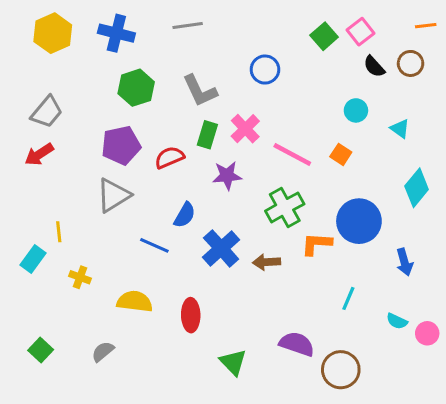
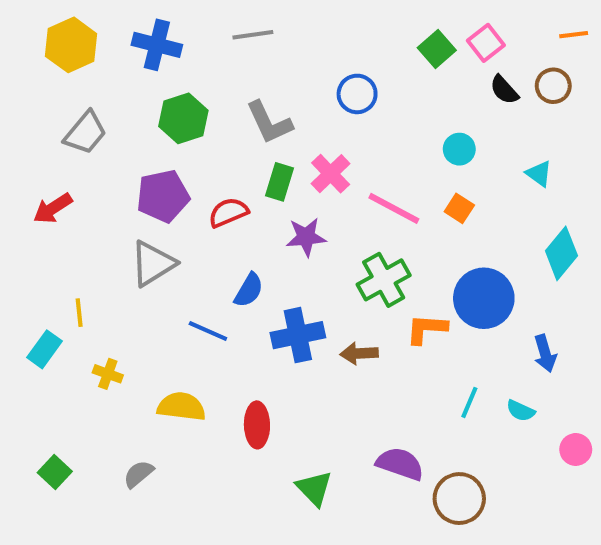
cyan circle: (356, 110) -> (459, 149), moved
gray trapezoid: (47, 112) -> (85, 133), moved
blue cross: (221, 248) -> (298, 335), turned 30
cyan semicircle: (397, 321) -> (521, 411), moved

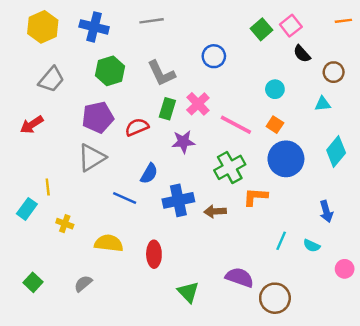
brown circle: (553, 86) -> (334, 72), moved
cyan triangle: (539, 174) -> (323, 104), turned -42
blue circle: (484, 298) -> (286, 159), moved

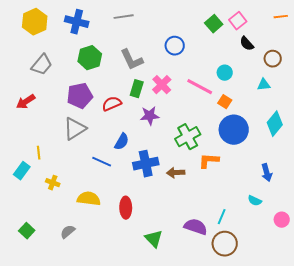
pink line: (236, 125) -> (200, 87), moved
cyan line: (281, 241) -> (222, 217), moved

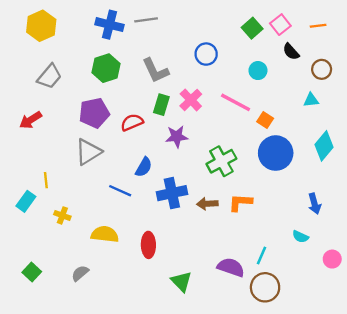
orange line: (281, 17) -> (318, 26), moved
blue cross: (77, 22) -> (110, 25), moved
cyan circle: (225, 73) -> (258, 71), moved
orange L-shape: (209, 161) -> (240, 202), moved

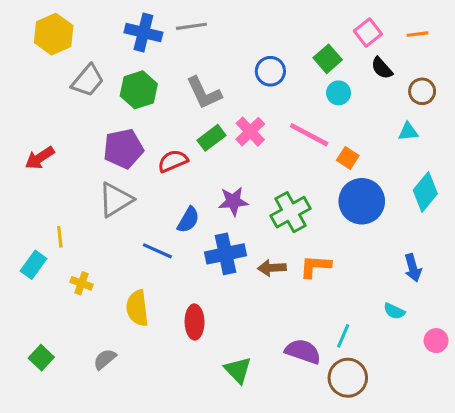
green square: (252, 28) -> (328, 59), moved
gray trapezoid: (49, 76) -> (88, 81), moved
green rectangle: (161, 105) -> (212, 138), turned 36
purple star: (177, 137) -> (233, 201), moved
yellow semicircle: (105, 234) -> (137, 308), turned -104

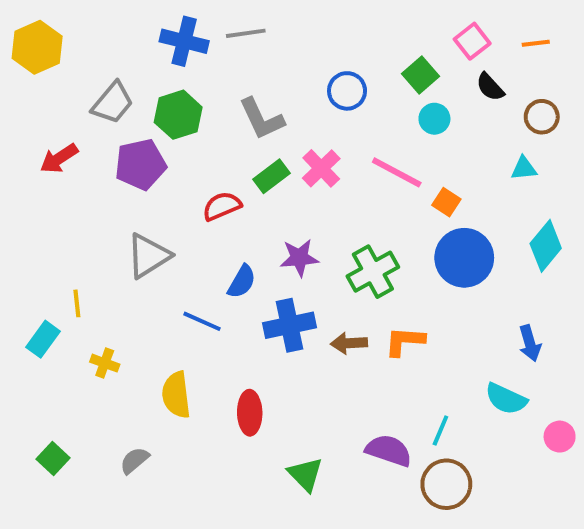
yellow hexagon: (54, 34) -> (37, 47), moved
purple pentagon: (123, 149) -> (140, 164), moved
red arrow: (40, 158) -> (59, 158), moved
cyan semicircle: (394, 311) -> (506, 399), size x1.5

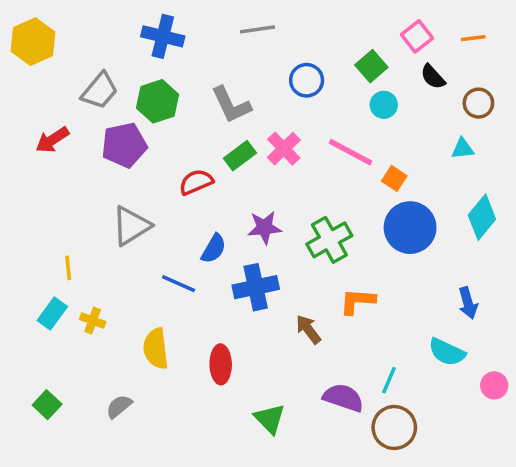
gray line: (246, 33) -> (257, 29), moved
cyan rectangle: (43, 339) -> (52, 313), moved
brown arrow: (349, 343) -> (308, 329), moved, turned 56

